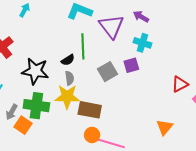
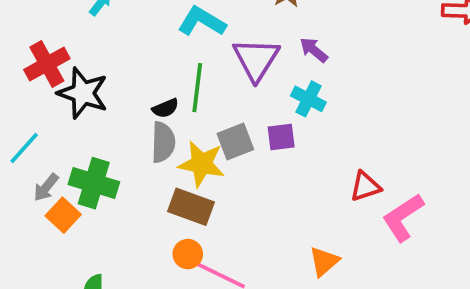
black star: (35, 71) -> (83, 93), moved
gray semicircle: (69, 78) -> (163, 142), size x1.5
yellow star: (67, 97) -> (202, 164), moved

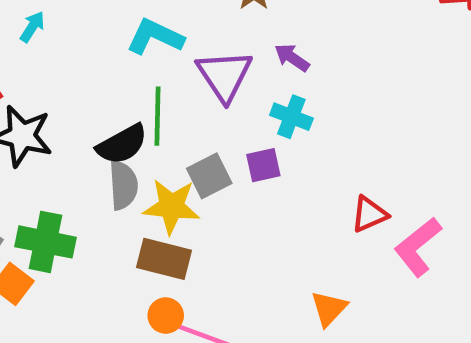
black semicircle: (165, 108) -> (122, 144), size x1.6

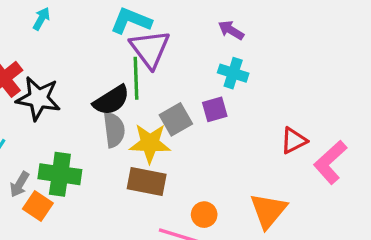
purple triangle: (224, 76) -> (150, 49), moved
orange triangle: (329, 308) -> (268, 211), size x1.4
orange circle: (166, 316) -> (204, 215), moved

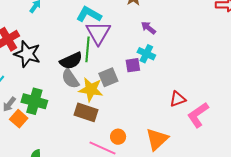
purple square: (215, 109) -> (133, 65), moved
gray semicircle: (114, 130) -> (70, 79), turned 145

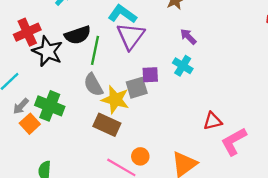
green line: (88, 49) -> (95, 50), moved
black semicircle: (71, 61) -> (78, 35), moved
purple square: (133, 65) -> (150, 75), moved

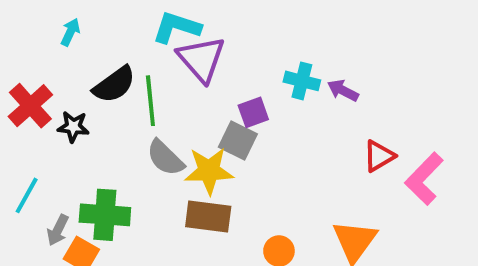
purple arrow: (188, 37) -> (343, 90), moved
black star: (48, 51) -> (73, 127), size x0.6
gray square: (137, 88) -> (238, 141), turned -30

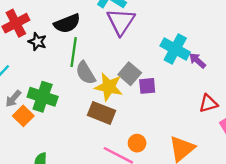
cyan cross: (302, 81) -> (175, 49), size x1.4
green line: (150, 101) -> (74, 52), moved
purple square: (253, 112) -> (147, 86), moved

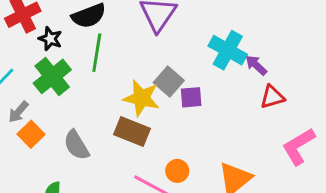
gray semicircle: (86, 73) -> (76, 145), moved
green cross: (43, 97) -> (52, 76), moved, turned 32
red triangle: (208, 103) -> (272, 97), moved

